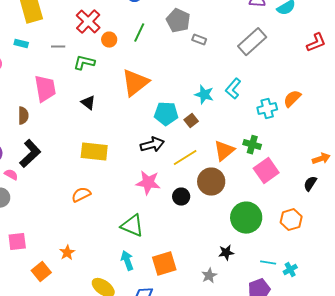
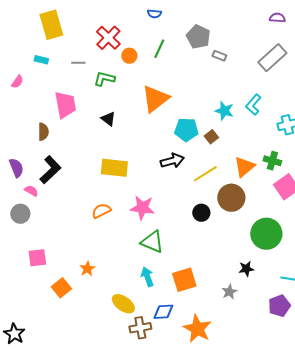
pink star: (148, 183) -> (142, 208), moved

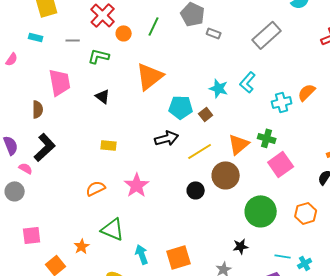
yellow rectangle: (114, 168) -> (109, 145), size x0.6
pink star: (142, 208) -> (137, 185), turned 30
green triangle: (152, 242) -> (113, 229), moved

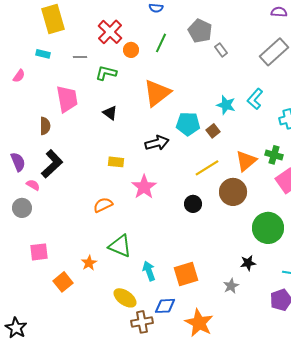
gray rectangle: (214, 33) -> (221, 50), turned 32
black arrow: (167, 138) -> (157, 143), moved
pink star: (137, 185) -> (144, 187), moved
black circle: (196, 190) -> (193, 204), moved

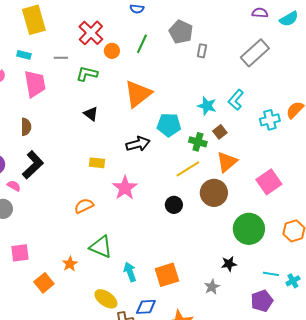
gray rectangle: (221, 50) -> (202, 51), turned 48
pink trapezoid: (67, 99) -> (35, 84), moved
brown square: (213, 131) -> (220, 132), moved
green cross: (274, 155) -> (198, 142), moved

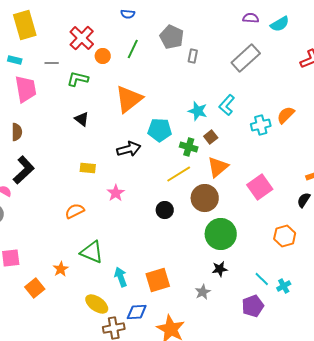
pink star: (125, 188) -> (116, 193), size x0.7
green circle: (249, 229) -> (221, 234), moved
cyan line: (271, 274) -> (262, 279), turned 35

